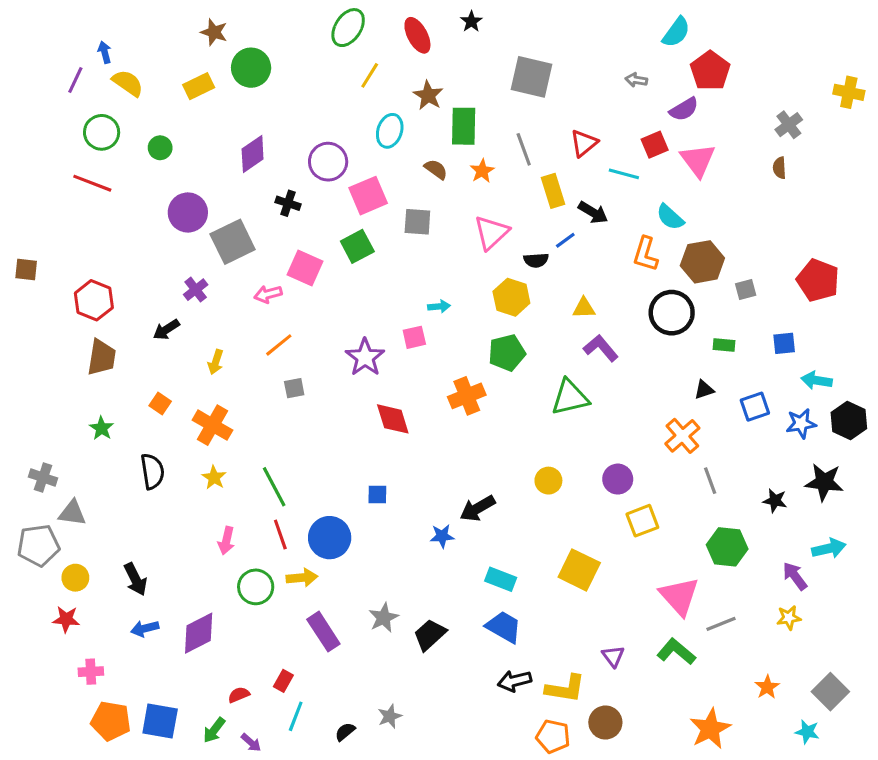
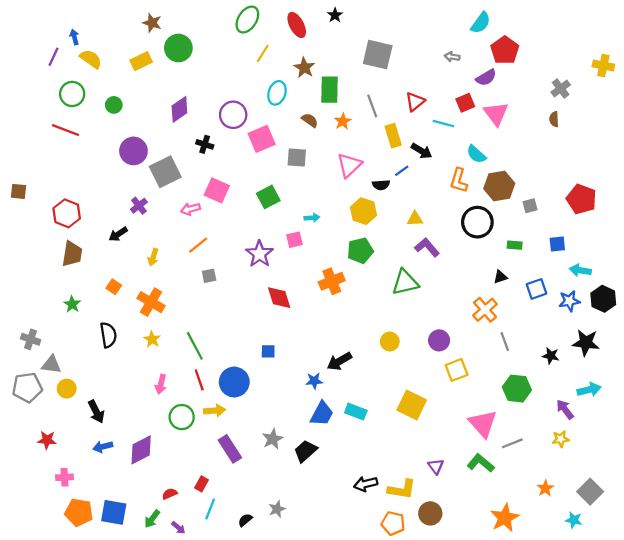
green square: (357, 246) -> (268, 197), moved
yellow circle: (75, 578) -> (67, 389), moved
blue trapezoid: (504, 627) -> (322, 414), moved, turned 88

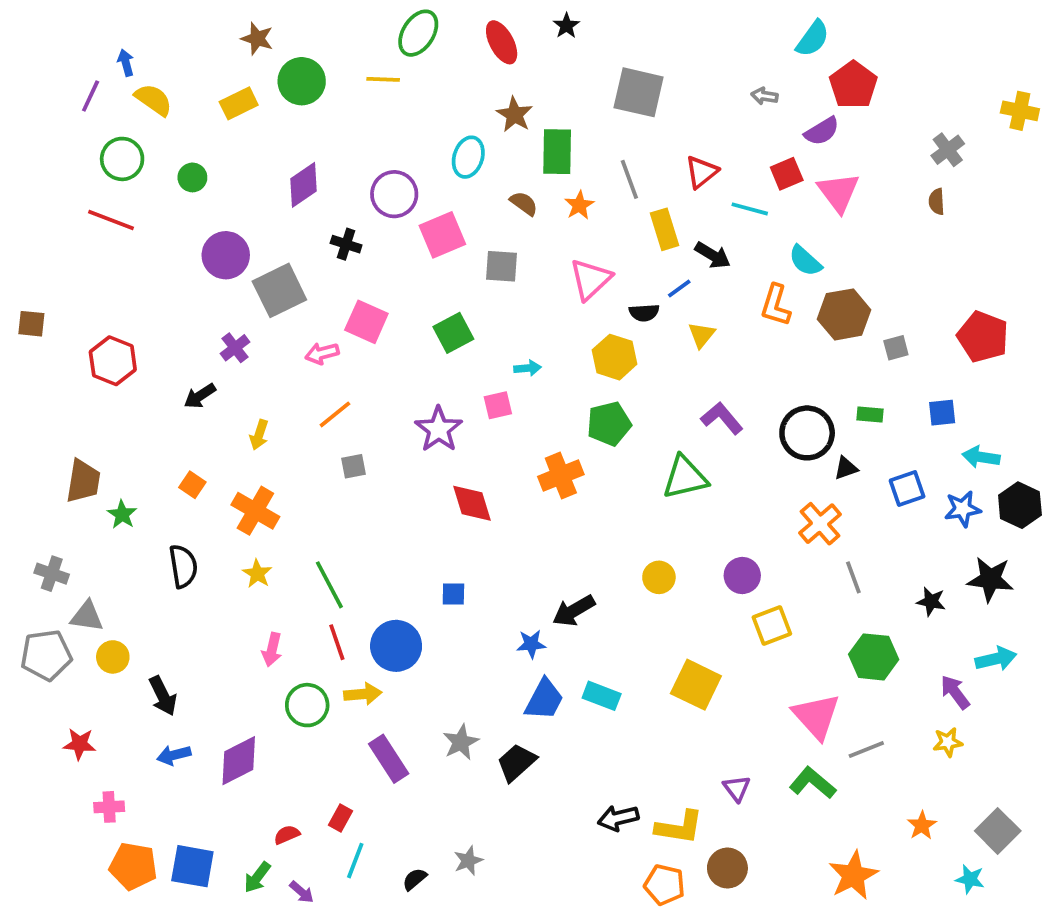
yellow line: (263, 53) -> (383, 79), moved, turned 60
yellow triangle: (415, 219) -> (702, 335), moved, turned -49
black circle: (477, 222) -> (807, 433), moved
brown trapezoid: (72, 254) -> (83, 481), moved

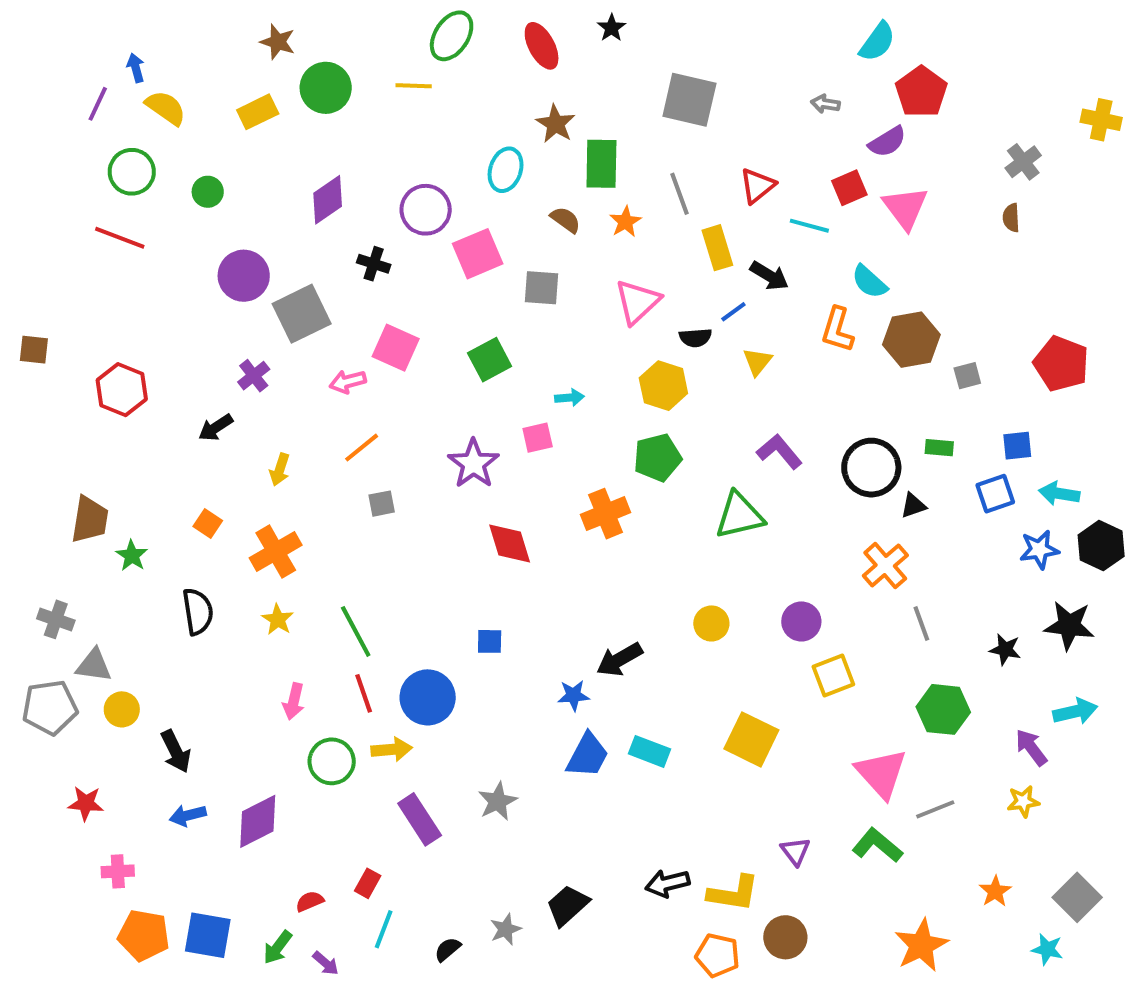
blue square: (907, 488) -> (995, 494), moved
orange cross: (255, 511) -> (276, 552), turned 30
black trapezoid: (516, 762) -> (568, 905), moved

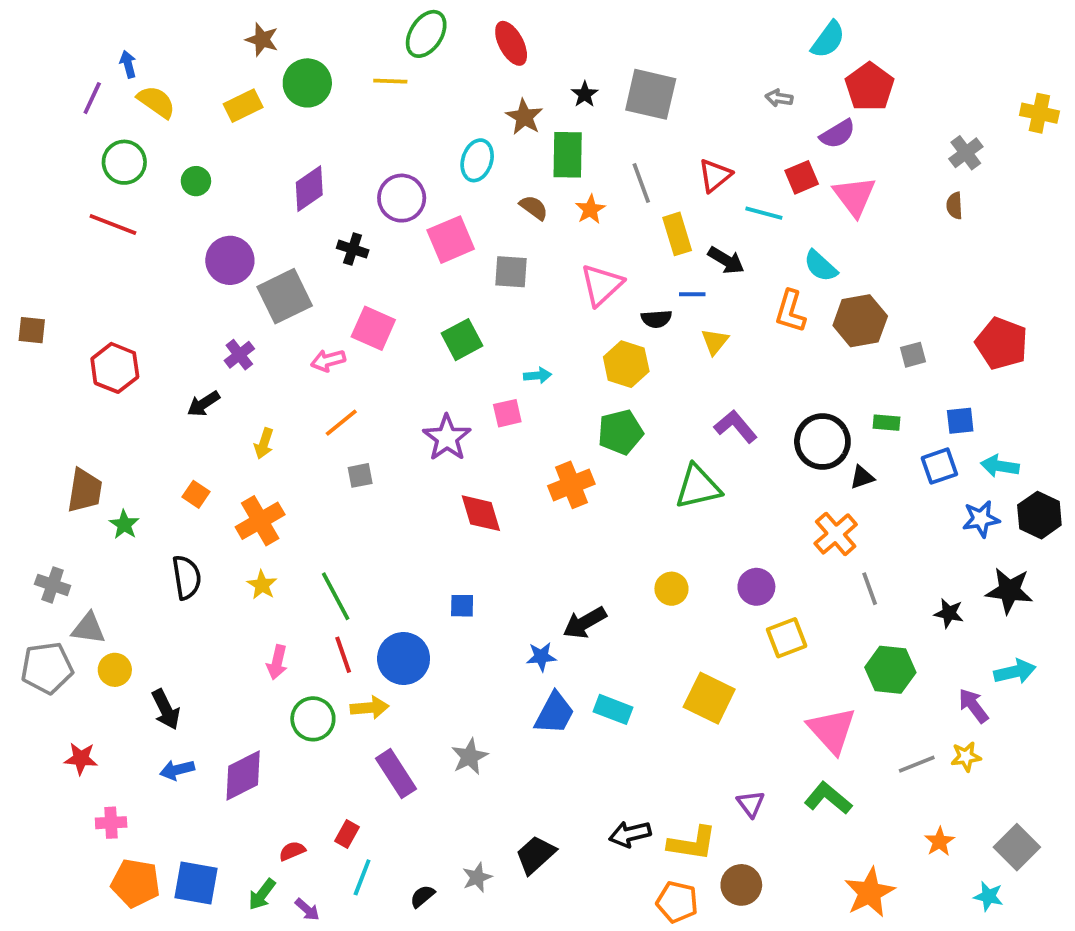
black star: (611, 28) -> (585, 94), moved
blue line: (733, 312) -> (692, 294), turned 36
gray line: (935, 809) -> (917, 764), moved

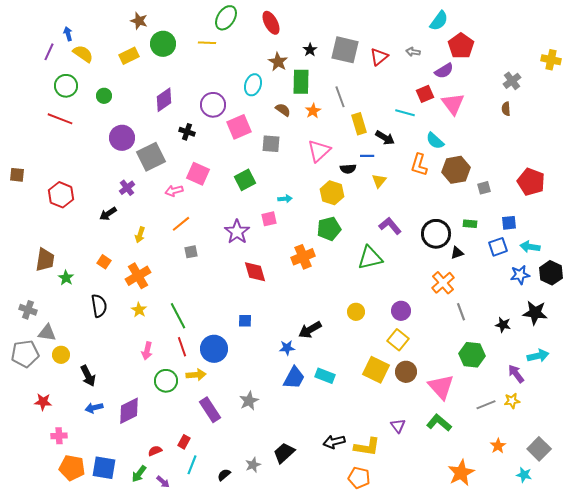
red triangle: (715, 175) -> (379, 57), moved
yellow square: (787, 638) -> (398, 340), moved, turned -30
brown circle: (741, 885) -> (406, 372), moved

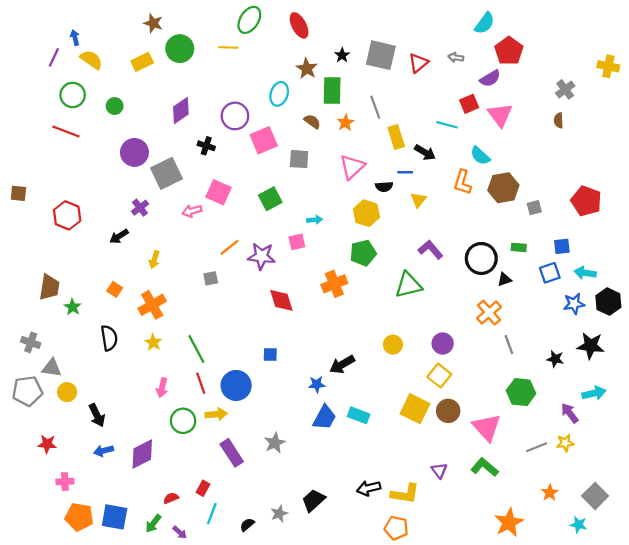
orange line: (181, 224) -> (229, 247), moved
purple star: (237, 232) -> (261, 256), turned -30

